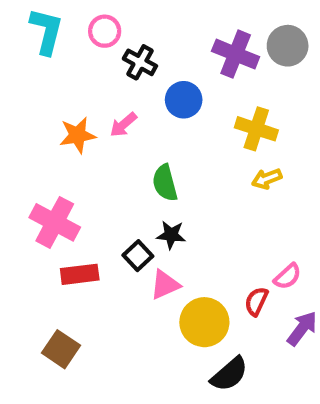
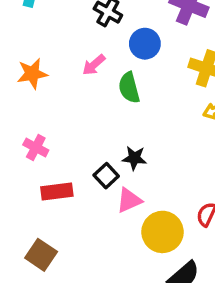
orange star: (78, 135) -> (32, 74), moved
green semicircle: (165, 183) -> (129, 88), moved
pink cross: (55, 222) -> (36, 147), size x0.6

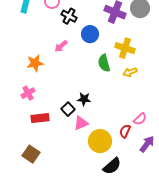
orange star: (32, 74) -> (35, 63), moved
green semicircle: (129, 88) -> (104, 63), moved
pink cross: (36, 147) -> (28, 93), turned 32

